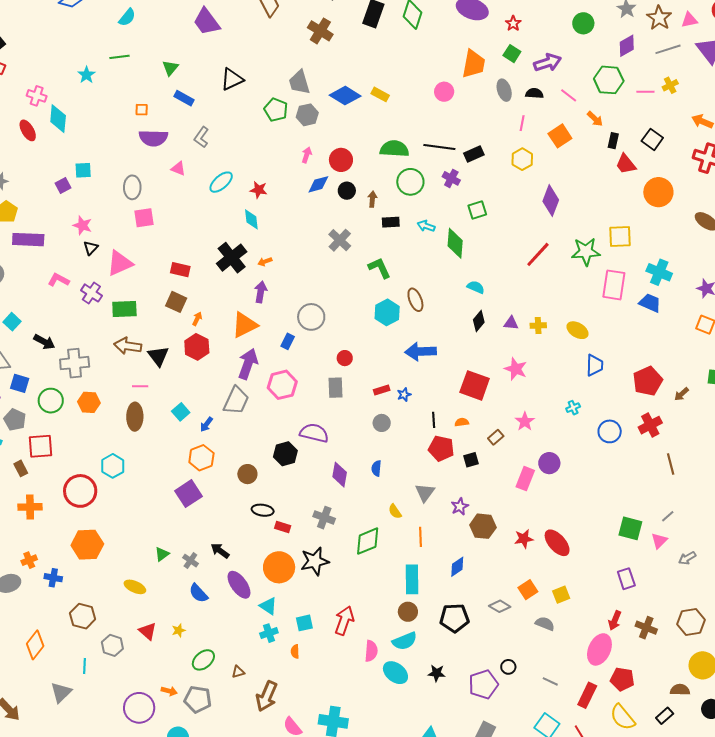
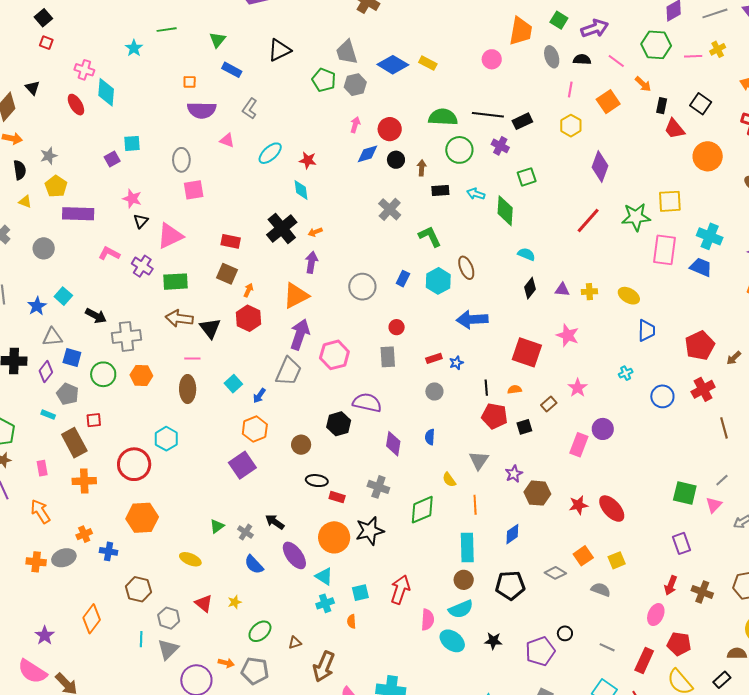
blue rectangle: (288, 341) -> (403, 279), moved
red square: (40, 446) -> (94, 420), size x0.6
brown rectangle: (21, 468) -> (74, 443), size x1.8
pink ellipse: (599, 649) -> (656, 615), size x0.7
gray triangle: (61, 692) -> (168, 649), moved

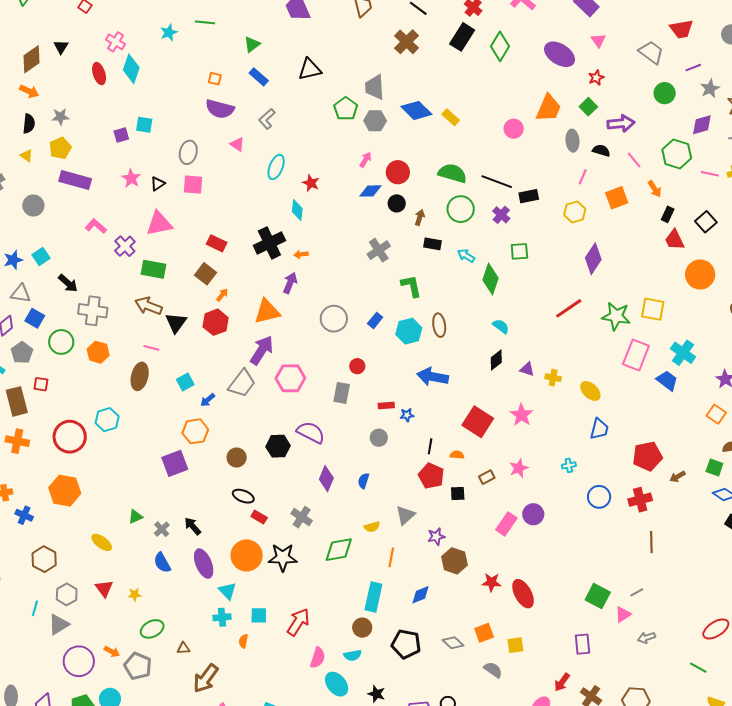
cyan ellipse: (270, 153) -> (276, 167), turned -40
black triangle: (141, 221) -> (158, 184), moved
yellow semicircle: (449, 480) -> (372, 527), turned -84
cyan semicircle: (461, 609) -> (353, 655), size x0.7

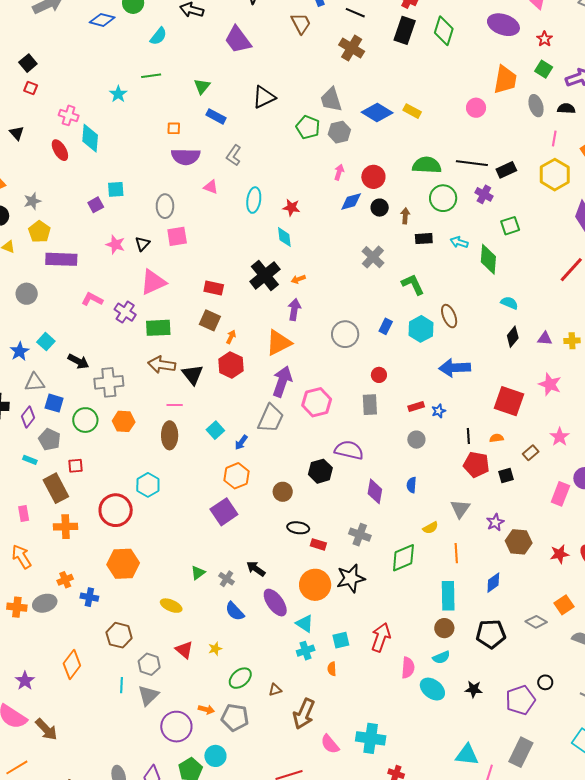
yellow hexagon: (575, 212) -> (555, 175), size x1.4

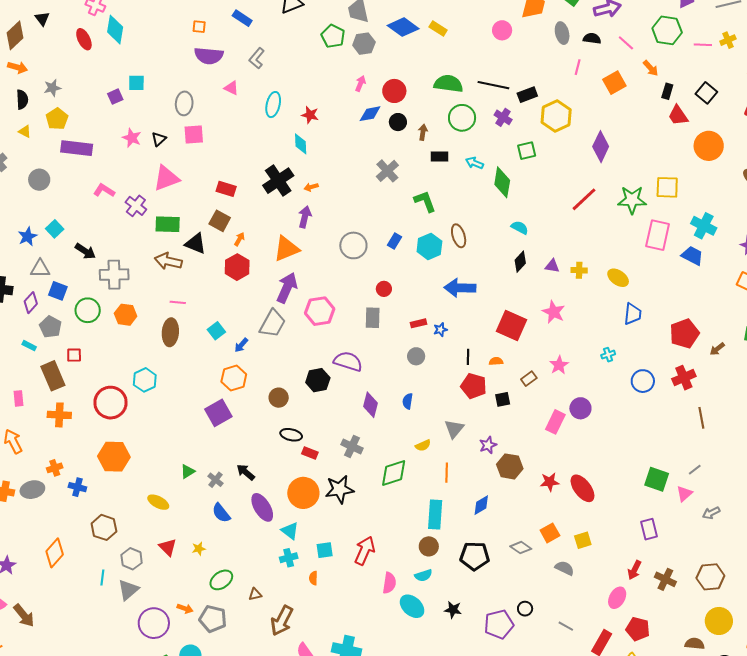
yellow hexagon: (555, 175) -> (556, 116), moved
black triangle: (193, 375) -> (195, 244), moved, turned -35

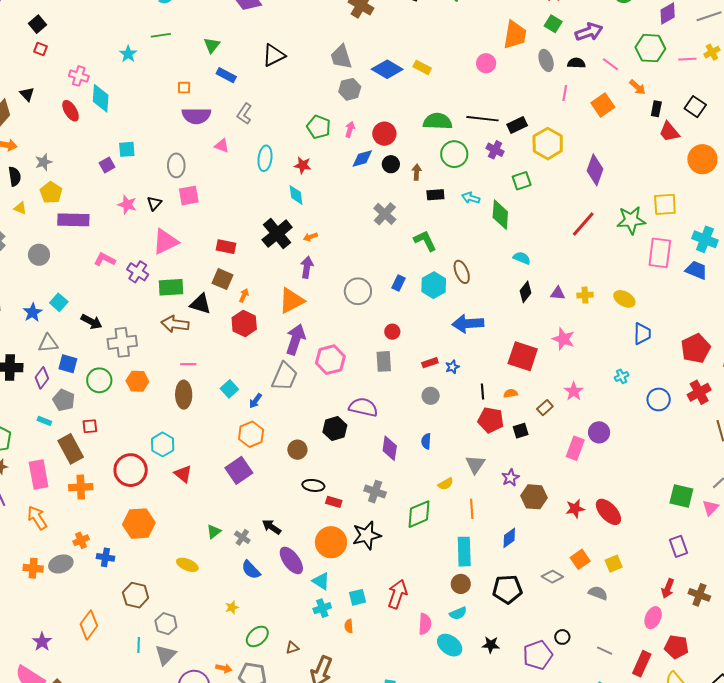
green pentagon: (333, 36) -> (319, 127), moved
pink rectangle: (19, 398) -> (39, 474), size x1.8
red triangle: (168, 547) -> (183, 474), moved

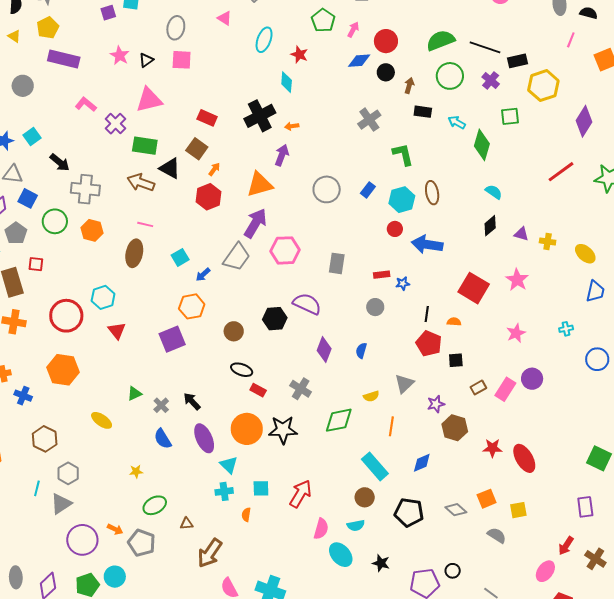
green semicircle: (438, 121) -> (441, 40), turned -36
red circle: (392, 332) -> (395, 229), moved
brown rectangle: (545, 408) -> (478, 388), moved
cyan rectangle: (464, 552) -> (375, 466), turned -52

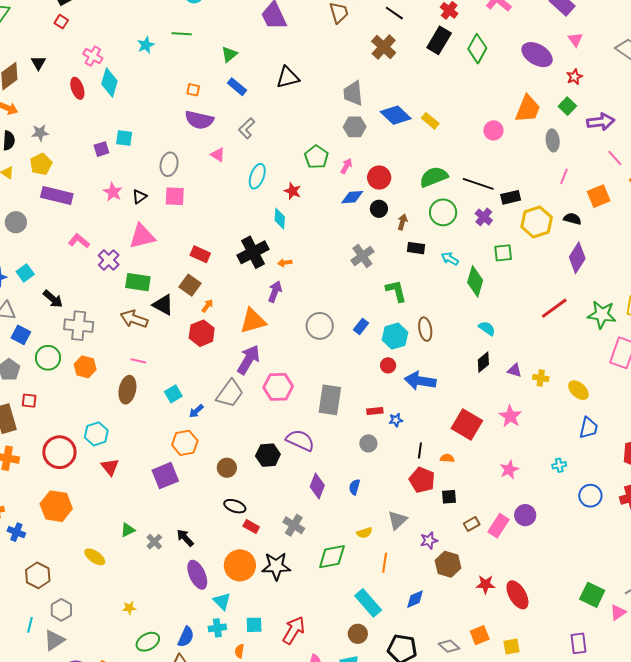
black semicircle: (589, 13) -> (572, 219), moved
gray rectangle: (337, 263) -> (330, 400), size x1.4
blue semicircle: (163, 439) -> (186, 637), moved, turned -125

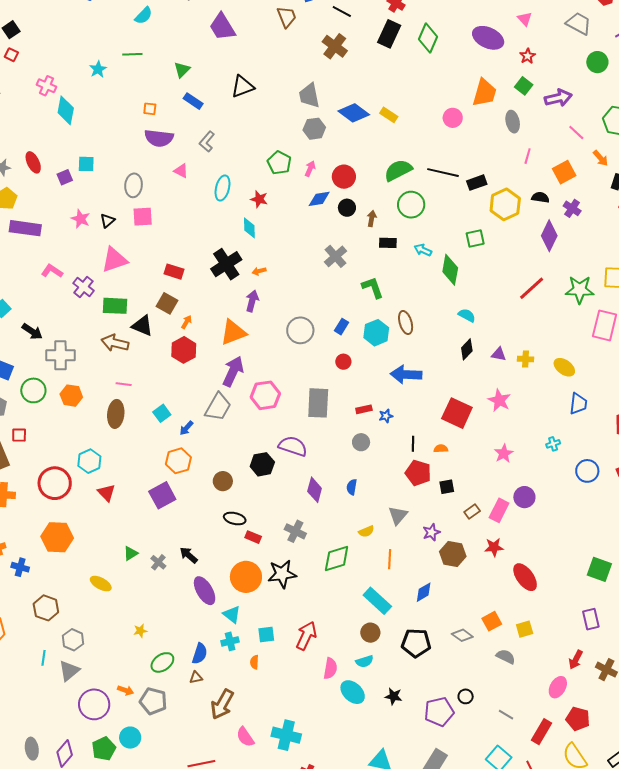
red ellipse: (77, 88) -> (33, 162), moved
purple cross: (484, 217) -> (572, 208), moved
red circle: (388, 365) -> (343, 362), moved
red star: (486, 584) -> (494, 547), moved

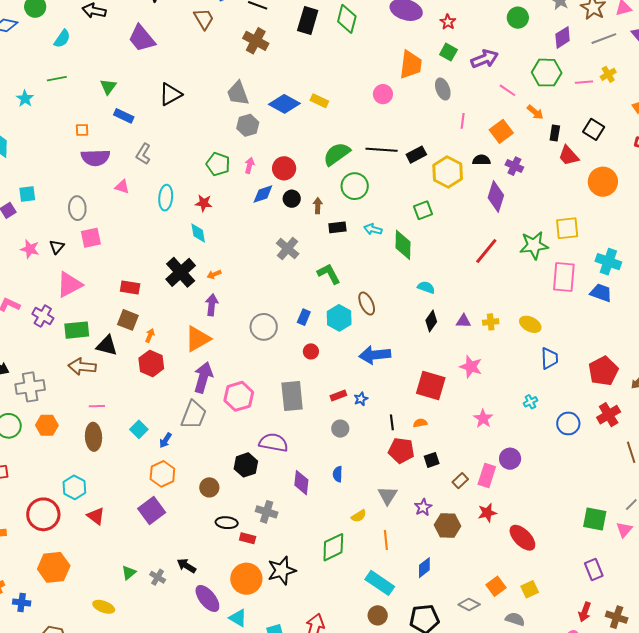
gray cross: (295, 531) -> (267, 512), moved

